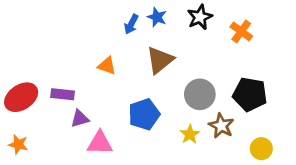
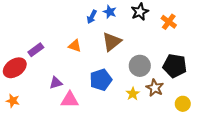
purple rectangle: (63, 94) -> (36, 50), moved, turned -42

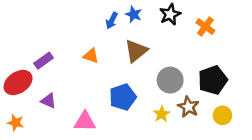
black pentagon: (175, 66) -> (213, 80), turned -30
purple triangle: (56, 83) -> (48, 101), moved, turned 40
yellow circle: (183, 104) -> (222, 115), moved

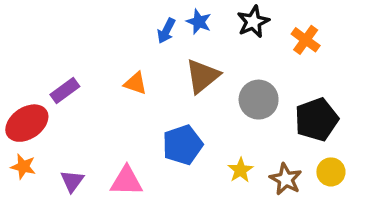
gray circle: (170, 80) -> (259, 100), moved
purple triangle: (48, 101) -> (72, 181), moved, turned 42
brown star: (188, 107) -> (286, 179), moved
orange star: (16, 123) -> (23, 167), moved

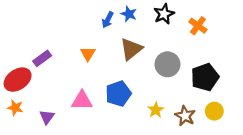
orange triangle: (135, 83) -> (88, 54), turned 42
pink triangle: (126, 181) -> (82, 101), moved

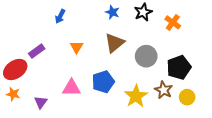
blue arrow: (108, 20) -> (60, 16), moved
yellow star: (156, 110) -> (136, 96), size x1.6
brown star: (185, 116) -> (164, 90), moved

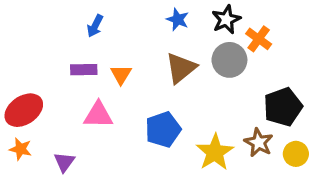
orange cross: (173, 22) -> (259, 39), moved
purple rectangle: (37, 51) -> (84, 70), moved, turned 35
gray circle: (146, 56) -> (229, 60), moved
pink triangle: (71, 88) -> (98, 115), moved

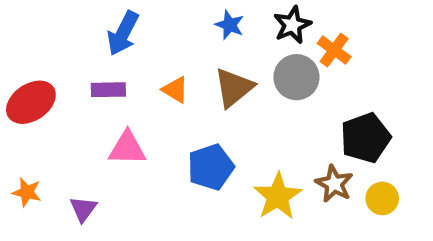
blue arrow: (95, 26) -> (123, 33), size x1.5
orange triangle: (121, 75) -> (175, 90), moved, turned -30
red ellipse: (24, 110) -> (31, 102), moved

